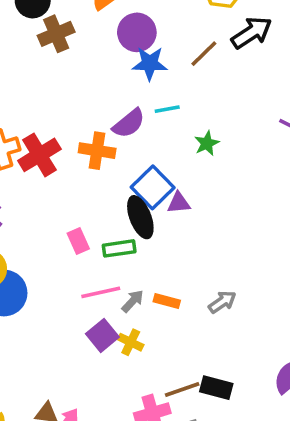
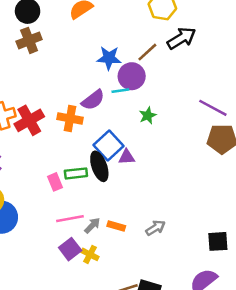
purple circle: (137, 32) -> (132, 76), moved
brown cross: (56, 34) -> (29, 40), moved
green rectangle: (119, 248) -> (76, 173), moved

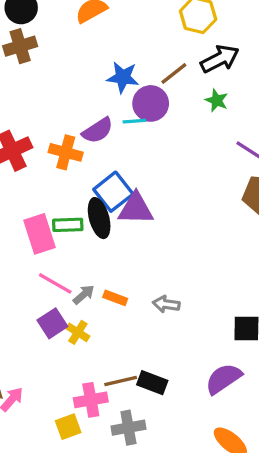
green star: (148, 116) -> (217, 100), moved, turned -30
purple triangle: (127, 157) -> (136, 209), size x1.6
pink rectangle: (55, 182) -> (39, 234), size x1.6
pink line: (70, 219) -> (55, 283), turned 36
gray arrow: (155, 228) -> (166, 304), turned -144

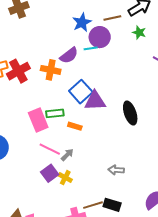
brown line: (174, 74) -> (112, 18), turned 30
blue star: (123, 77) -> (82, 22), turned -30
black ellipse: (99, 218) -> (130, 113), moved
orange rectangle: (115, 298) -> (75, 126), moved
gray arrow: (166, 304) -> (116, 170), moved

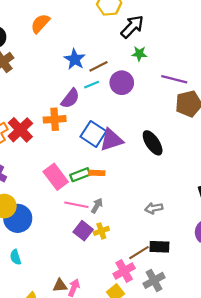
brown line: (112, 18) -> (99, 66), moved
purple circle: (100, 37) -> (122, 83), moved
green rectangle: (55, 113) -> (80, 175), moved
yellow cross: (65, 178) -> (101, 231), turned -32

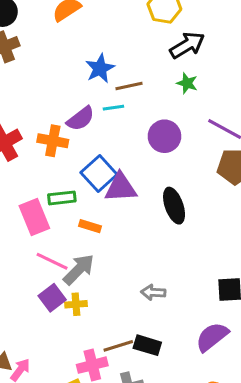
purple circle: (122, 83) -> (164, 136), moved
green rectangle: (80, 175) -> (62, 198), moved
gray arrow: (97, 206) -> (79, 269), size x1.6

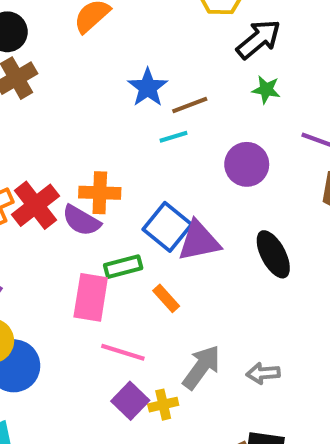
purple semicircle: (81, 119) -> (81, 221), moved, turned 76
pink rectangle: (34, 217) -> (91, 297), turned 40
orange rectangle: (90, 226) -> (166, 298), turned 40
gray arrow: (79, 269) -> (201, 367), moved

